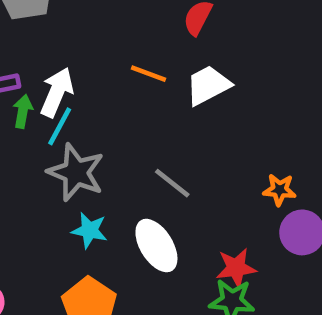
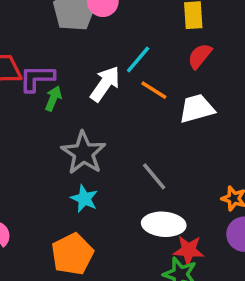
white arrow: (57, 92) -> (105, 84), moved
cyan line: (60, 126) -> (138, 59), moved
white ellipse: (156, 246) -> (164, 224), moved, turned -66

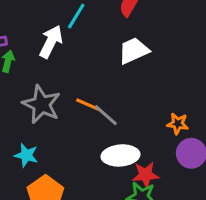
orange line: (154, 90) -> (88, 105), moved
cyan star: (84, 199) -> (26, 155), moved

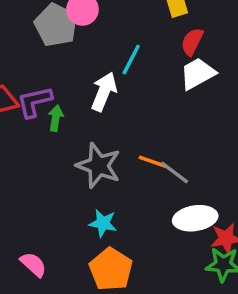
white trapezoid: (134, 51) -> (198, 74), moved
cyan star: (26, 155) -> (103, 223), moved

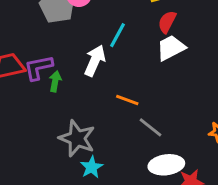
orange line: (153, 162) -> (127, 100), moved
gray star: (98, 166) -> (77, 138), moved
cyan star: (103, 223) -> (92, 167), turned 30

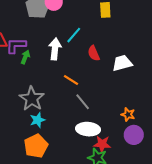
red semicircle: (167, 22) -> (94, 53), moved, turned -63
white trapezoid: (171, 48) -> (122, 63), moved
white arrow: (95, 61) -> (55, 49), turned -30

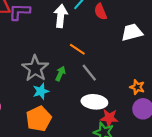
red semicircle: (94, 53) -> (100, 12), moved
green arrow: (25, 57) -> (60, 74), moved

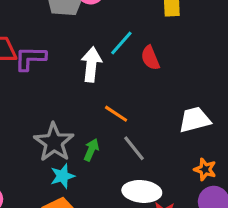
white trapezoid: (132, 32) -> (195, 120), moved

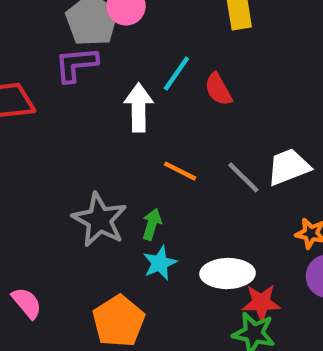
purple L-shape: (30, 58) -> (76, 64), moved
gray line: (134, 148) -> (243, 177), moved
cyan star: (62, 176) -> (160, 263), moved

